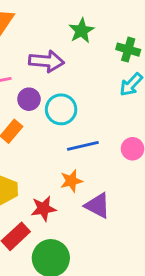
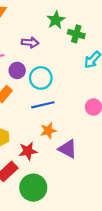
green cross: (128, 50) -> (76, 34), moved
purple arrow: (46, 61) -> (30, 43), size x0.7
blue line: (83, 146) -> (43, 105), moved

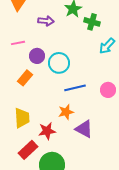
purple arrow: (30, 43) -> (46, 21), moved
blue line: (43, 105) -> (75, 88), moved

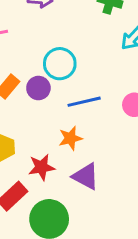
purple circle: (37, 56) -> (38, 88), moved
purple triangle: (84, 129) -> (86, 176), moved

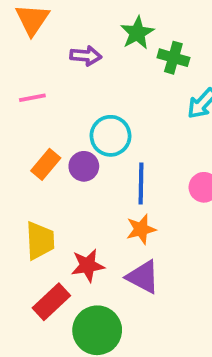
blue line: (84, 102) -> (141, 183), turned -76
orange star: (70, 138) -> (141, 229), moved

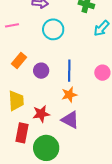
cyan circle: (110, 136) -> (53, 29), moved
purple circle: (84, 166) -> (41, 71), moved
red rectangle: (51, 302) -> (22, 133), turned -36

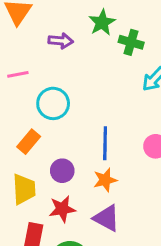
cyan circle: (53, 29) -> (53, 103), moved
orange rectangle: (19, 61) -> (29, 142), moved
purple circle: (41, 71) -> (62, 171), moved

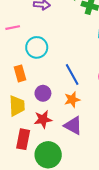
orange rectangle: (29, 142) -> (20, 73), turned -56
blue line: (105, 143) -> (72, 75), turned -30

